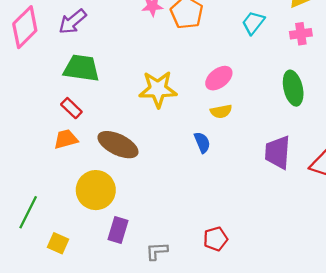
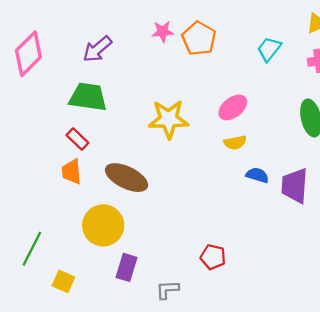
purple arrow: (73, 22) -> (97, 49), moved
orange trapezoid: (66, 139) -> (72, 172), turned -80
blue semicircle: (202, 142) -> (257, 175), moved, turned -50
red pentagon: (216, 239) -> (213, 257), moved, turned 30

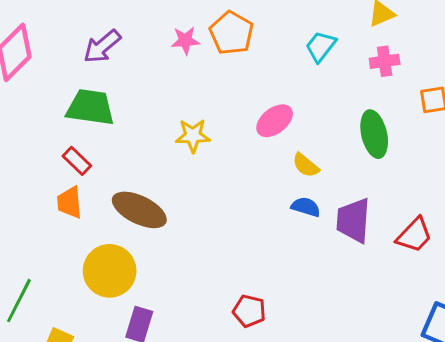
pink star: (163, 32) -> (185, 40), moved
yellow star: (169, 119) -> (193, 136), size x0.7
yellow semicircle: (235, 142) -> (306, 165), moved, turned 50

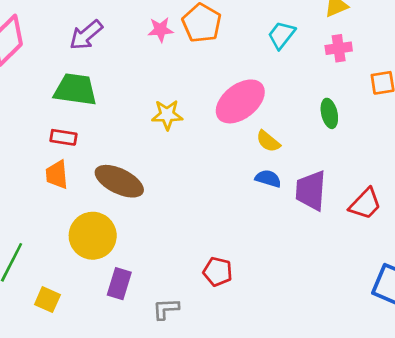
pink ellipse: (275, 121) -> (240, 101), size x1.5
green ellipse: (374, 134) -> (329, 113), size x0.7
red rectangle: (77, 161) -> (63, 137), turned -35

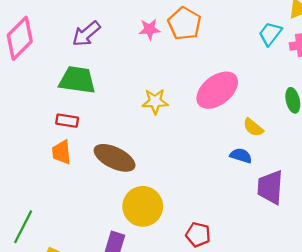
cyan trapezoid: (281, 35) -> (270, 34), moved
yellow semicircle: (268, 141) -> (253, 127), moved
purple trapezoid: (311, 191) -> (270, 187), moved
yellow circle: (93, 236) -> (143, 206), moved

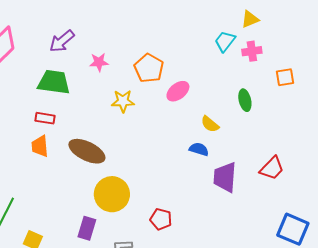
orange pentagon: (184, 24) -> (149, 68), moved
pink star: (149, 29) -> (99, 62), moved
pink ellipse: (217, 90) -> (178, 91), size x0.6

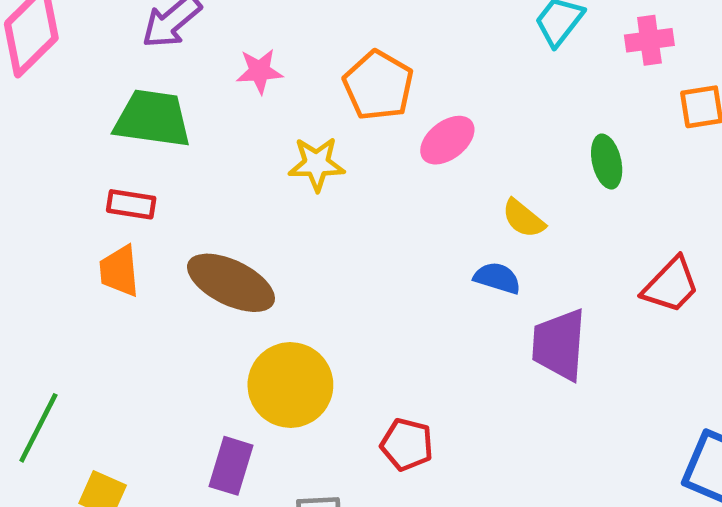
pink cross: (252, 51) -> (649, 40), moved
red trapezoid: (272, 168) -> (671, 285), moved

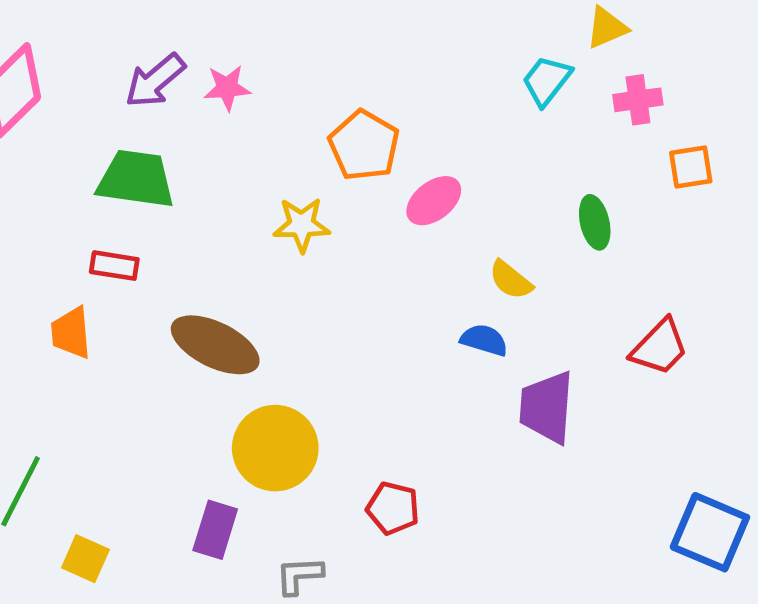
pink star: (260, 71) -> (227, 88), moved
orange trapezoid: (119, 271) -> (71, 333), moved

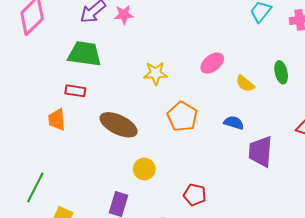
orange pentagon: (364, 145) -> (182, 117), moved
yellow semicircle: (511, 280) -> (245, 84), moved
yellow circle: (275, 448) -> (144, 169), size x0.6

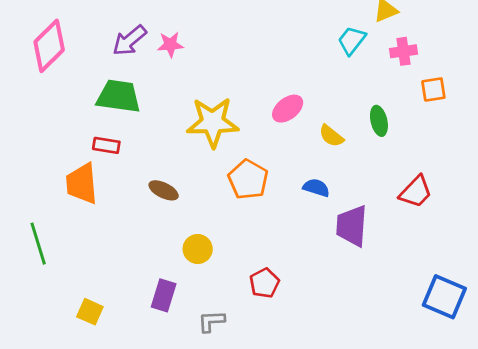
yellow star: (156, 73) -> (213, 122), size x1.6
orange trapezoid: (57, 120) -> (82, 184), size x1.4
brown ellipse: (119, 125) -> (164, 190), size x0.6
green line: (35, 188) -> (38, 244), moved, turned -44
red pentagon: (195, 195) -> (264, 283), turned 30

